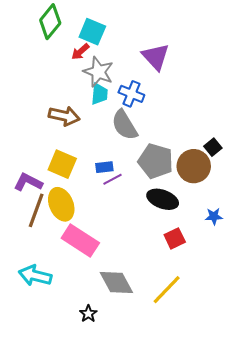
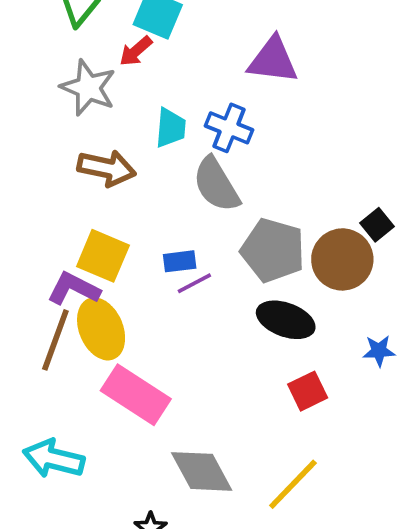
purple triangle: (156, 57) -> (273, 60), turned -40
gray star: (98, 72) -> (88, 88), moved
purple L-shape: (28, 182) -> (74, 289), moved

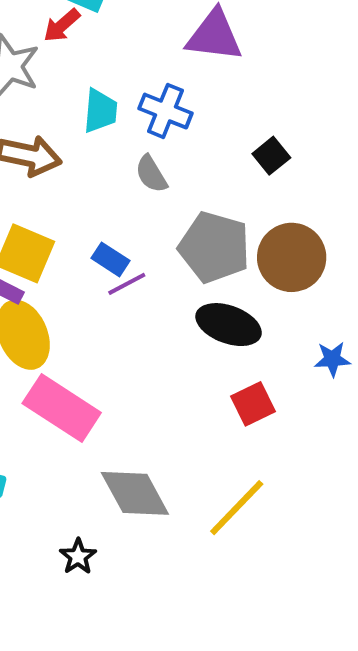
gray semicircle: (216, 185) -> (151, 174), size x0.6
black square: (377, 225) -> (271, 156), moved
blue rectangle: (180, 261) -> (111, 259), turned 40

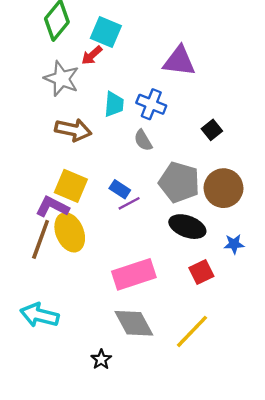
blue star: (332, 359) -> (234, 244), moved
pink rectangle: (62, 408) -> (134, 274), moved, turned -51

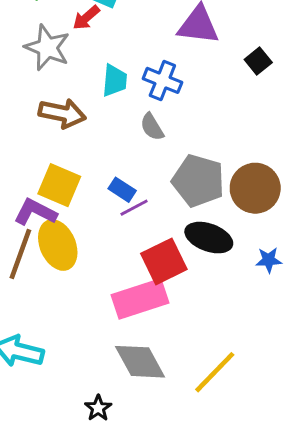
black square: (212, 130) -> (258, 61), moved
red square: (201, 272) -> (164, 261), moved, size x1.4

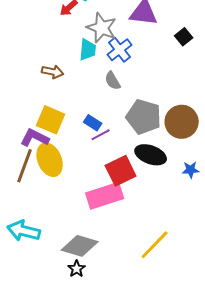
gray star: (47, 48) -> (102, 28), moved
blue cross: (162, 80) -> (120, 50), turned 30
brown arrow: (62, 113) -> (53, 72), size x0.7
gray diamond: (140, 362) -> (80, 246), moved, turned -45

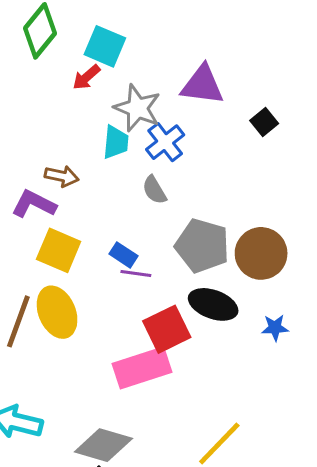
purple line: (101, 135) -> (136, 274), turned 36
purple L-shape: (35, 138) -> (34, 204), moved

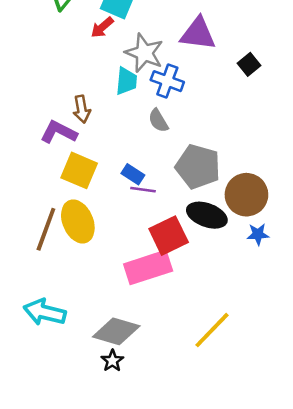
blue cross: (165, 142) -> (167, 81), turned -32
brown arrow: (62, 176) -> (82, 109), turned 68
brown circle: (261, 253) -> (246, 195), moved

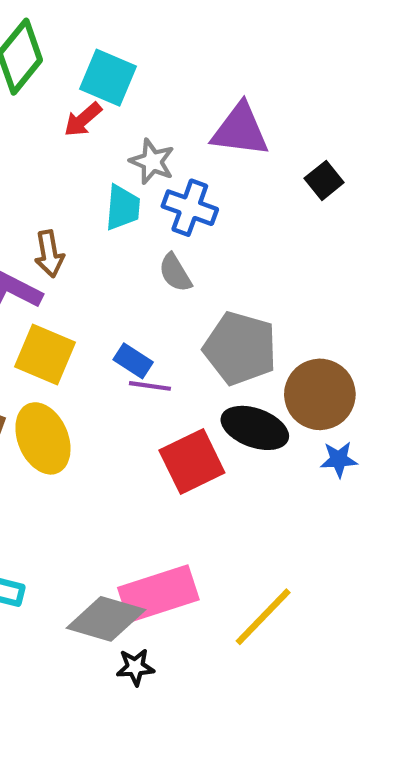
gray star: (144, 53) -> (152, 162), size x0.7
pink rectangle: (148, 267) -> (158, 594), moved
black star: (112, 361) -> (135, 667), moved, turned 30

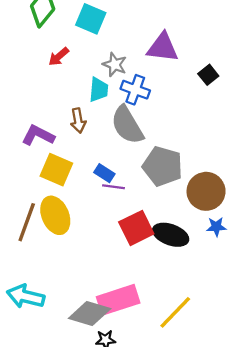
red arrow: (83, 120) -> (59, 57), moved
brown arrow: (49, 254) -> (78, 121), moved
gray semicircle: (175, 273) -> (127, 125), size x1.8
black ellipse: (255, 428) -> (171, 235), moved

